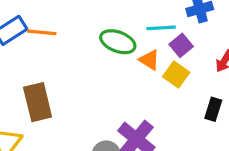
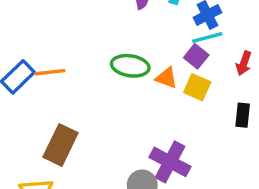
cyan line: (161, 28) -> (207, 37), moved
brown rectangle: (38, 102) -> (61, 145), turned 51

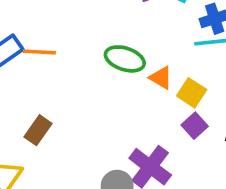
purple square: (196, 56) -> (195, 126), moved
brown rectangle: (61, 145) -> (38, 130), size x0.7

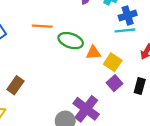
orange line: (39, 52) -> (42, 26), moved
orange triangle: (161, 78) -> (93, 53), turned -35

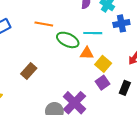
cyan line: (125, 30) -> (93, 33), moved
brown rectangle: (15, 85) -> (29, 71), moved

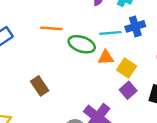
blue cross: (121, 23) -> (135, 26), moved
brown rectangle: (29, 71) -> (40, 86), turned -70

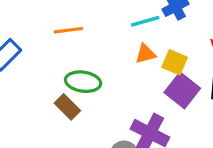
green ellipse: (82, 44) -> (83, 82), moved
purple square: (128, 90) -> (182, 90), size x1.5

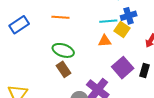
yellow square: (175, 62) -> (122, 30), moved
brown rectangle: (67, 107) -> (64, 69), moved

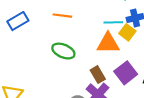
orange triangle: (105, 41) -> (108, 43), size x1.6
brown rectangle: (64, 69) -> (98, 75), moved

